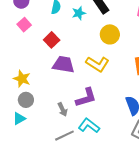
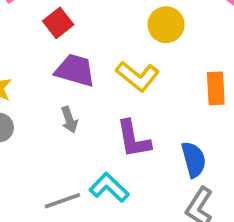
purple L-shape: (86, 98) -> (133, 139), moved, turned 90
gray arrow: (63, 109) -> (69, 120), moved

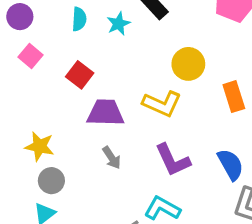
yellow circle: (166, 25) -> (188, 64), moved

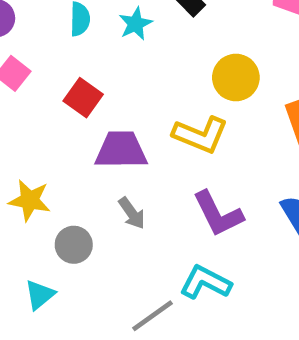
gray circle: (51, 181) -> (74, 245), moved

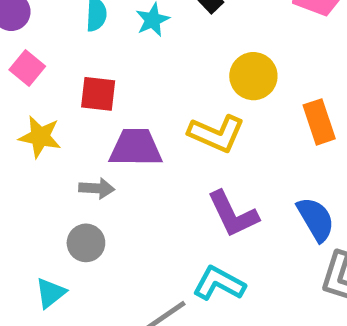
red square: (83, 98) -> (98, 94), turned -30
yellow star: (30, 200) -> (40, 137), moved
gray arrow: (132, 213) -> (97, 188), moved, turned -52

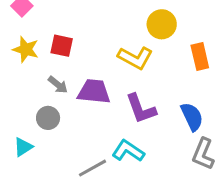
red square: (98, 94) -> (62, 46), moved
purple trapezoid: (136, 148) -> (94, 92), moved
gray arrow: (97, 188) -> (58, 85), turned 30

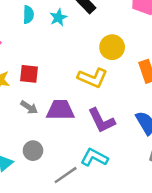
gray circle: (48, 118) -> (33, 151), moved

